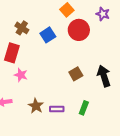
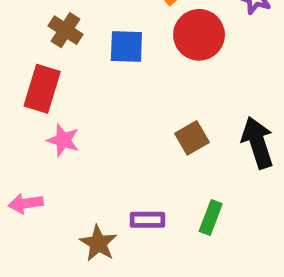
blue square: (48, 35) -> (126, 47), turned 35
brown star: (36, 106) -> (98, 243), moved

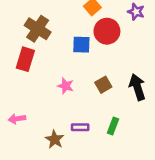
brown cross: (66, 30) -> (38, 29), size x1.5
blue square: (126, 47) -> (81, 45), moved
pink star: (63, 140) -> (66, 86), moved

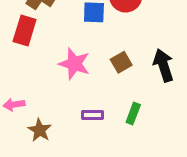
pink star: (66, 86) -> (74, 64), size x1.5
brown star: (55, 139) -> (40, 130), moved

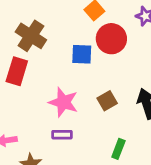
purple rectangle: (92, 115) -> (62, 135), moved

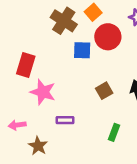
brown cross: (31, 36) -> (64, 21), moved
pink star: (63, 102) -> (43, 92), moved

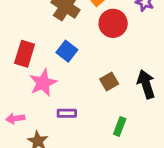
blue square: (82, 50) -> (67, 51), moved, turned 36
pink star: (43, 92) -> (43, 83), turned 30

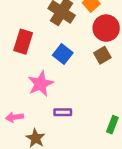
red rectangle: (25, 54) -> (23, 42), moved
brown square: (109, 81) -> (102, 55), moved

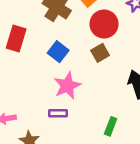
pink star: (41, 84) -> (67, 86), moved

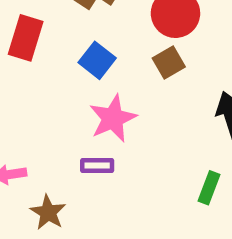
green rectangle: (111, 126) -> (209, 188), moved

